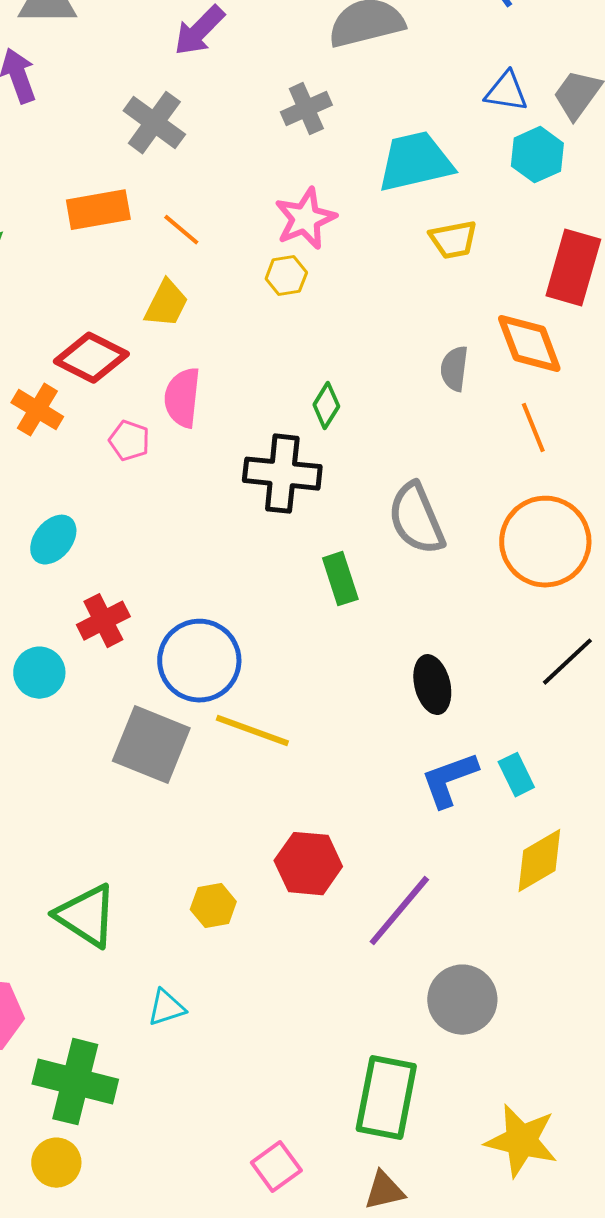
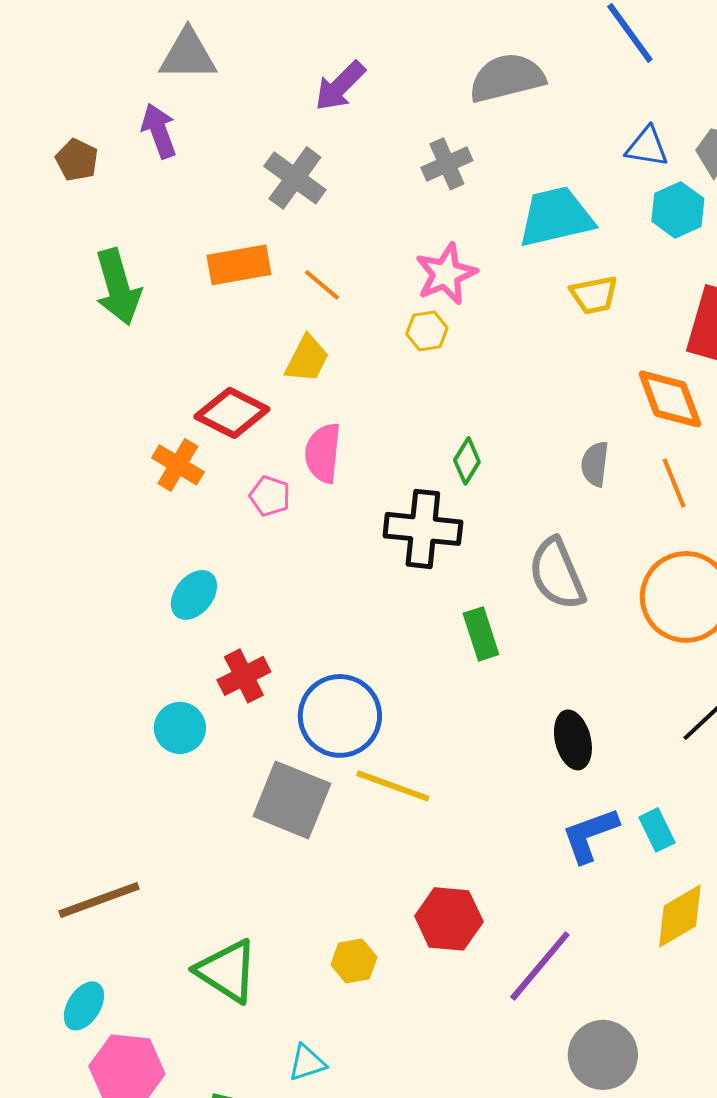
gray semicircle: (454, 369) -> (595, 464), moved

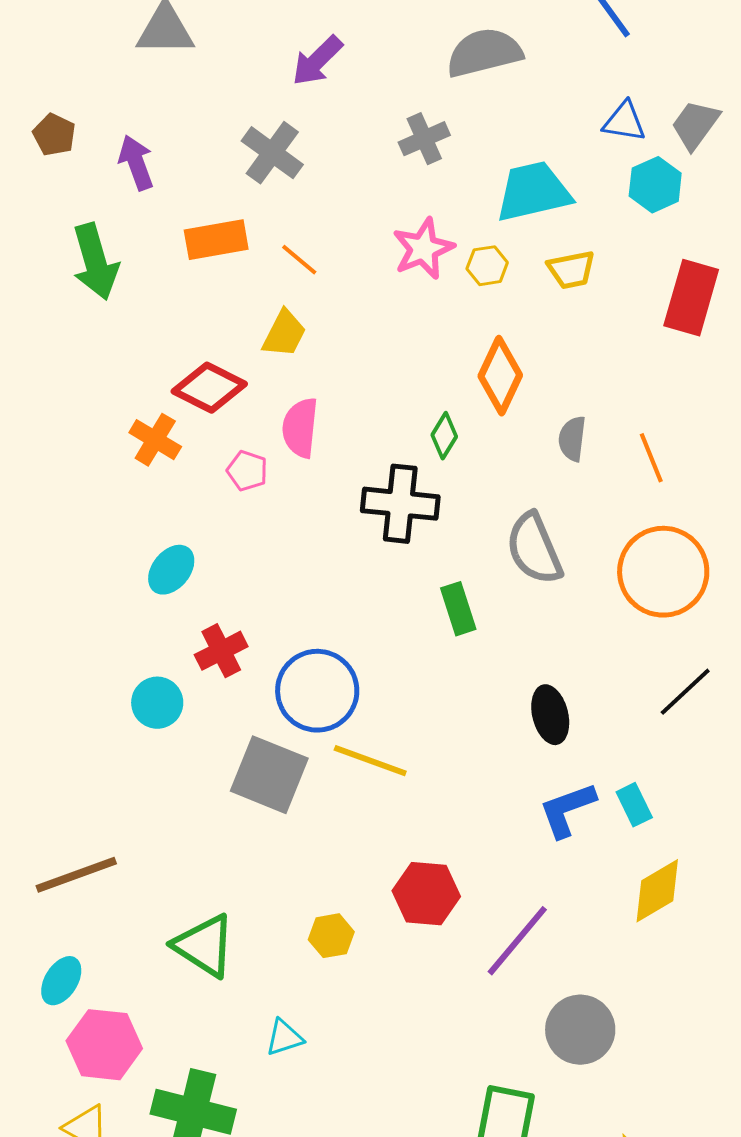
purple arrow: (159, 131) -> (136, 163), moved
yellow hexagon: (427, 331) -> (487, 266), moved
orange diamond: (670, 399) -> (500, 376), moved, turned 46

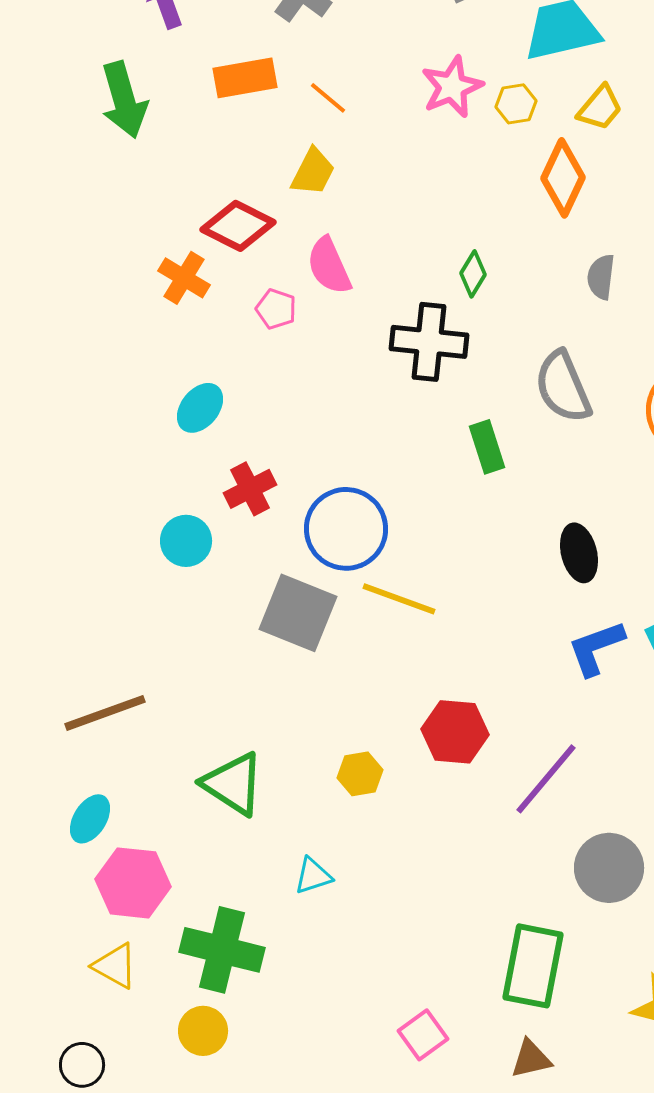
yellow trapezoid: (571, 270) -> (600, 108), turned -39
orange diamond: (500, 376) -> (563, 178), moved
pink semicircle: (300, 428) -> (329, 266), turned -30

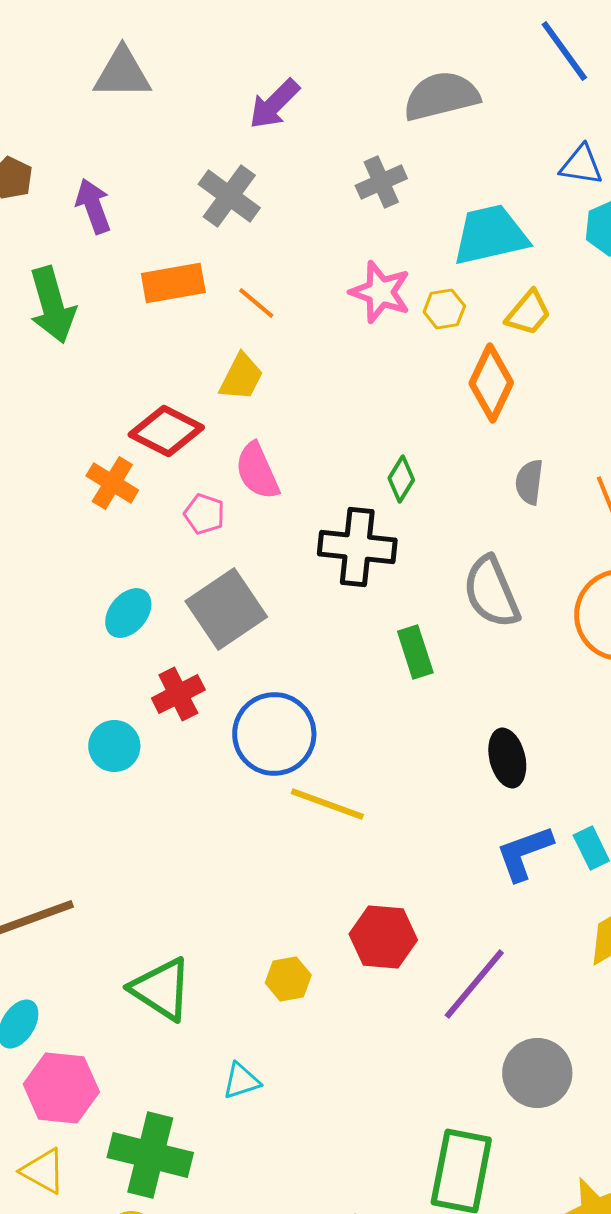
pink star: (452, 87) -> (380, 292), turned -30
gray square: (298, 613) -> (226, 609), moved, turned 34

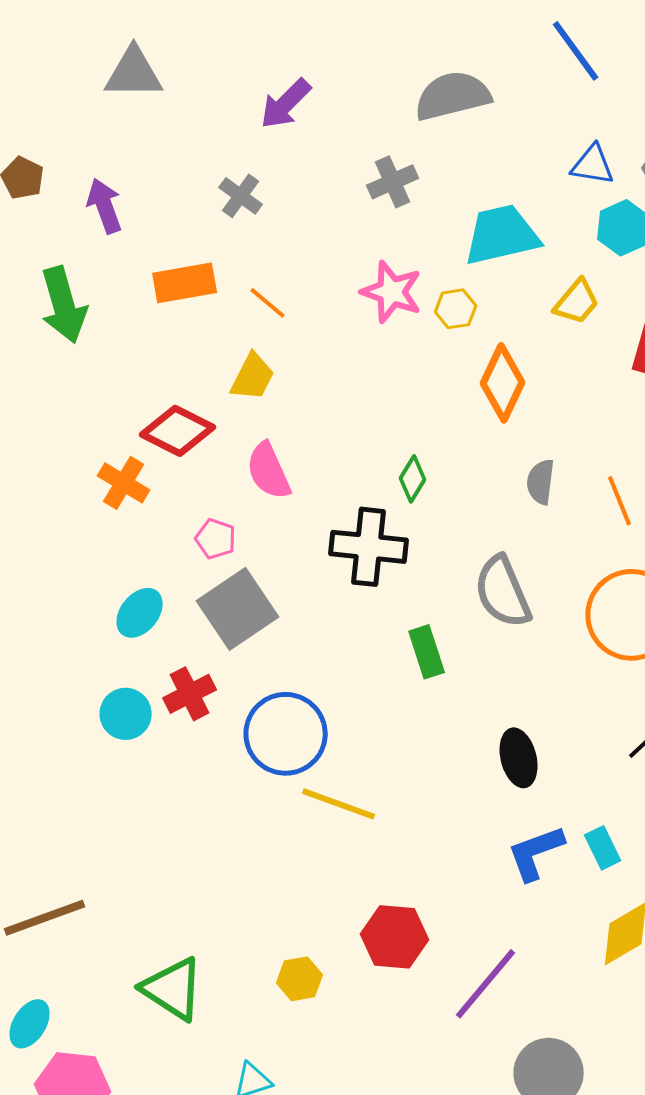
gray cross: (229, 196) -> (241, 196), size x0.7
yellow trapezoid: (528, 313) -> (577, 302), moved
pink pentagon: (204, 514) -> (216, 539), moved
cyan circle: (114, 746) -> (126, 714), moved

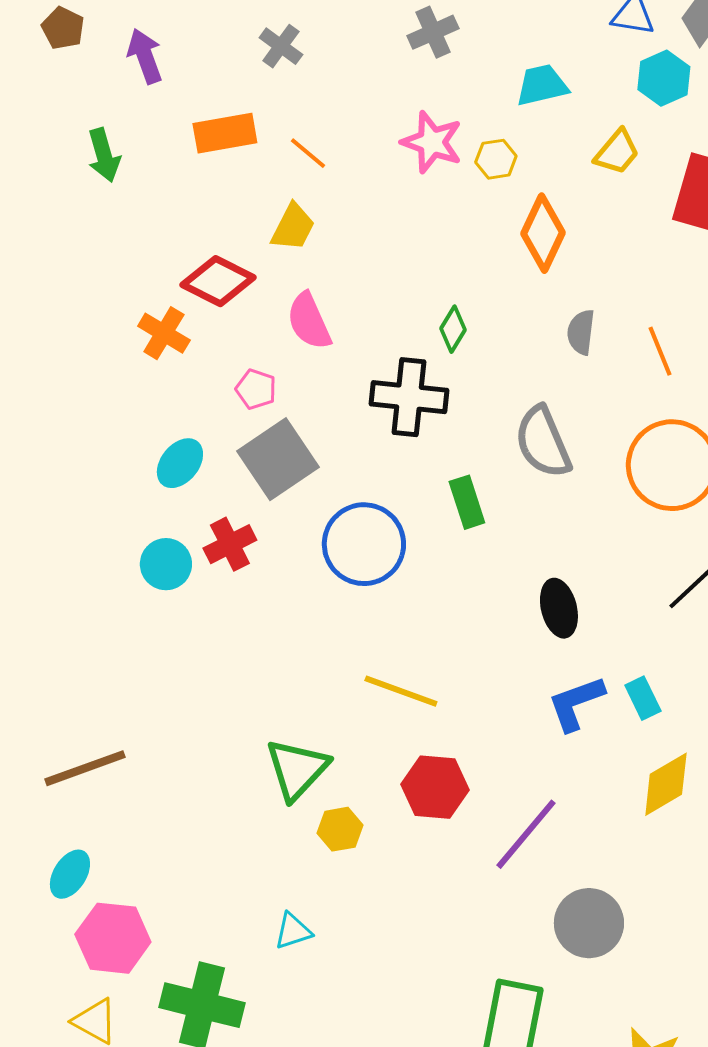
cyan trapezoid: (502, 235) -> (542, 85), size x0.7
green arrow: (64, 305) -> (104, 155), size x0.7
blue circle: (286, 734) -> (364, 544), moved
yellow line: (339, 804) -> (401, 691), moved
green triangle: (173, 989) -> (297, 769), moved, turned 40

